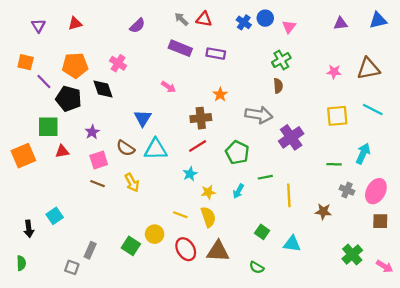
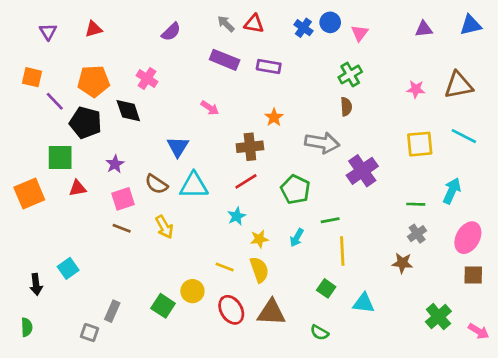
gray cross: (347, 190) -> (417, 234), moved, turned 32
yellow line: (289, 195) -> (342, 251), moved

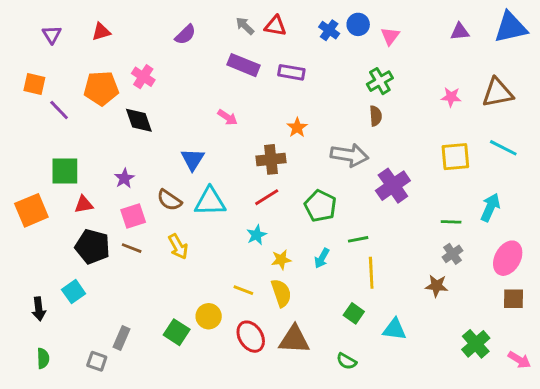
blue triangle: (471, 25) -> (511, 27), size x1.4
pink cross: (147, 79) -> (143, 77), moved
black pentagon: (85, 123) -> (92, 247), moved
green semicircle: (27, 327) -> (43, 358), moved

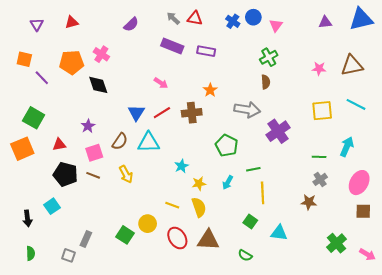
green square: (65, 171) -> (34, 118), moved, turned 30
red line: (267, 197) -> (162, 113), moved
brown semicircle: (169, 200) -> (120, 141), turned -90

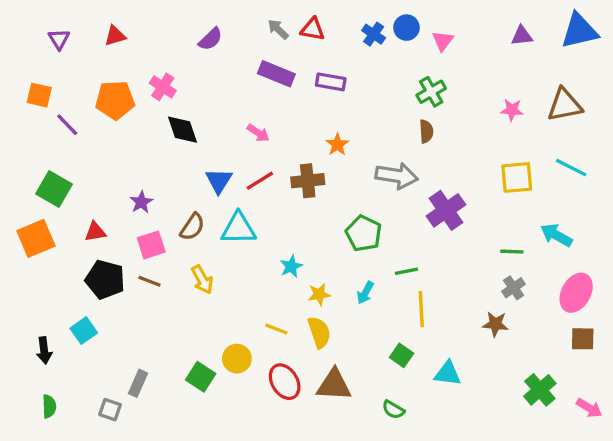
black diamond: (98, 85) -> (183, 130), moved
cyan arrow: (347, 147) -> (556, 235), turned -84

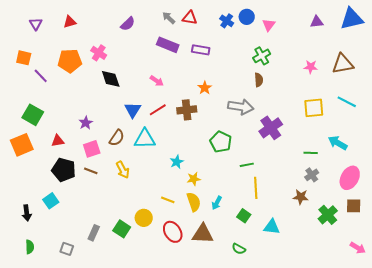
cyan arrow: (365, 293) -> (217, 203), moved
gray rectangle: (138, 383) -> (94, 233), moved
green cross: (540, 390) -> (328, 215), moved

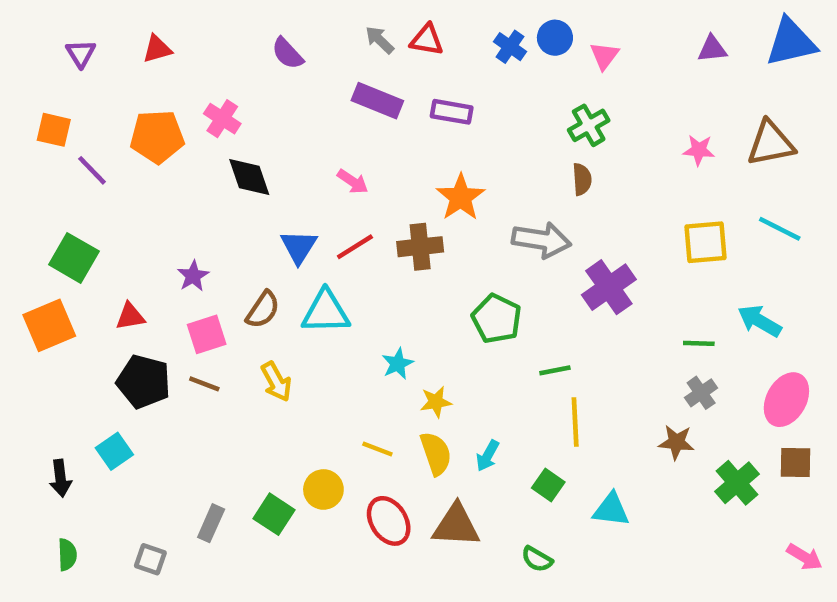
purple semicircle: (128, 24) -> (287, 53), turned 91
orange star: (205, 88) -> (461, 197), size x1.5

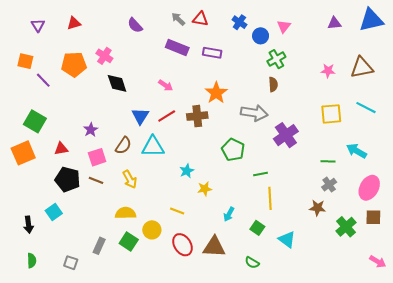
blue circle: (555, 38) -> (261, 36), moved
yellow semicircle: (436, 454) -> (126, 213), moved, turned -72
cyan triangle: (611, 510) -> (287, 239), turned 30

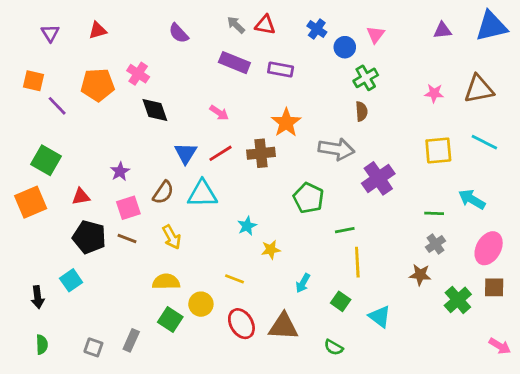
gray rectangle: (99, 246) -> (131, 340), moved

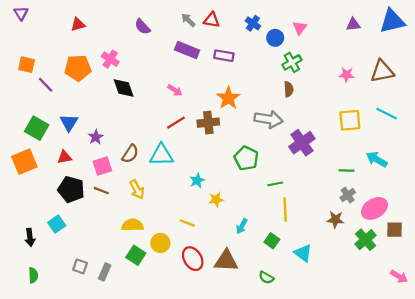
purple triangle: (50, 33) -> (21, 13), moved
blue triangle: (186, 153) -> (69, 123), moved
pink ellipse: (489, 248) -> (374, 208), moved, turned 30
gray square: (93, 347) -> (80, 266), moved

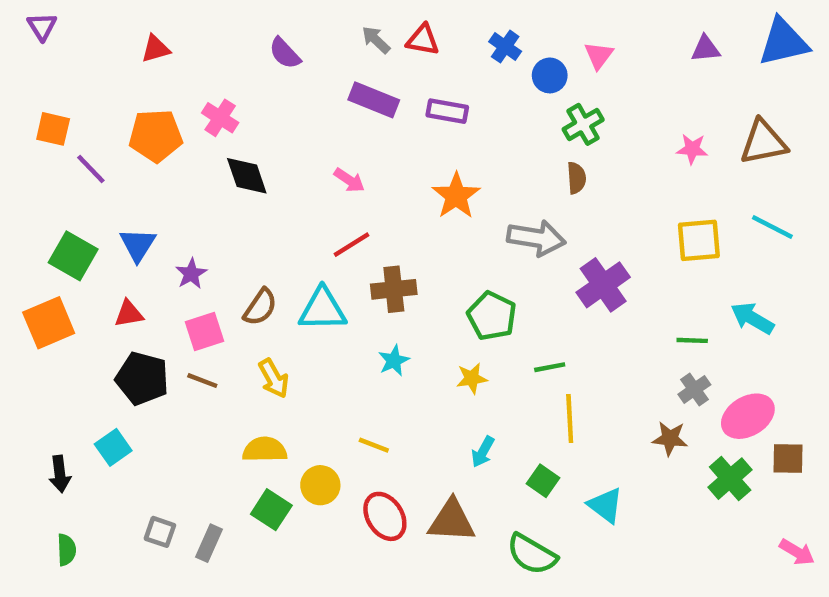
brown cross: (208, 123) -> (394, 289), moved
yellow star: (216, 200) -> (472, 378), moved
green semicircle: (266, 278) -> (532, 554), size x1.6

